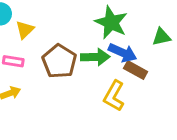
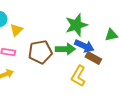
green star: (111, 23) -> (76, 25), turned 30
brown pentagon: (59, 61) -> (40, 52), turned 30

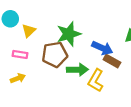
green star: (76, 25) -> (69, 34), moved
green arrow: (65, 49) -> (77, 70), moved

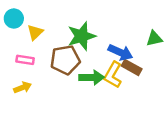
yellow L-shape: (96, 80) -> (113, 75), moved

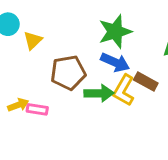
green star: (82, 36) -> (115, 32), moved
blue arrow: (120, 52) -> (115, 62), moved
pink rectangle: (25, 60) -> (37, 109), moved

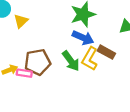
brown pentagon: (68, 73) -> (38, 62), moved
green arrow: (99, 93) -> (71, 61), turned 55

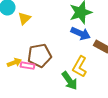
yellow L-shape: (90, 59) -> (80, 67), moved
green arrow: (71, 61) -> (70, 81), moved

